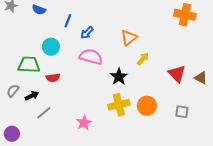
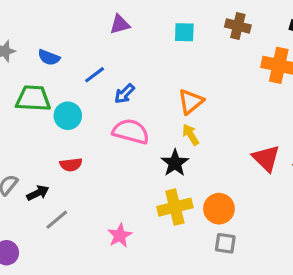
blue line: (68, 21) -> (95, 75), turned 32
yellow arrow: (143, 59) -> (191, 135), moved, turned -72
green trapezoid: (29, 65) -> (33, 98), moved
gray square: (182, 112) -> (225, 243), moved

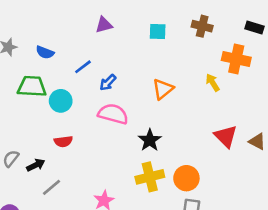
yellow arrow: (191, 135) -> (213, 83), moved

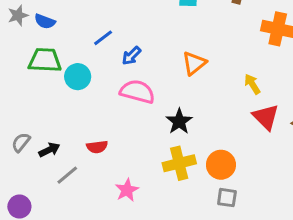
blue semicircle: (45, 52) -> (45, 21), moved
yellow arrow: (213, 83) -> (252, 84), moved
red semicircle: (63, 141) -> (97, 147), moved

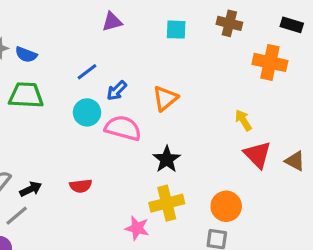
orange triangle: (194, 63) -> (165, 98), moved
cyan circle: (78, 77) -> (87, 112), moved
orange circle: (221, 165) -> (226, 206), moved
gray line: (67, 175) -> (17, 216), moved
pink star: (127, 190) -> (137, 228), moved, turned -30

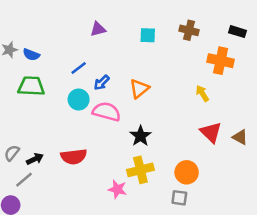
yellow arrow: (243, 120) -> (202, 93), moved
red semicircle: (81, 186) -> (74, 157), size x1.5

